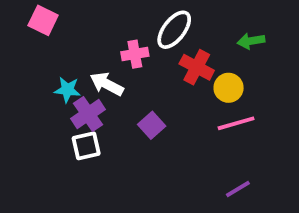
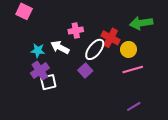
white ellipse: (174, 30) -> (95, 49), moved
green arrow: (251, 41) -> (141, 23), size x1.5
purple cross: (88, 114) -> (40, 71), moved

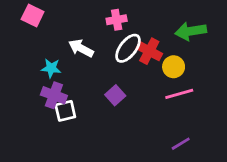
pink cross: (76, 30) -> (117, 20), moved
white arrow: (60, 47) -> (81, 48), moved
white ellipse: (95, 49) -> (128, 48), moved
purple cross: (40, 71) -> (54, 95), turned -36

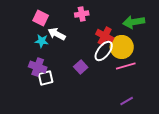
pink square: (33, 15) -> (41, 18), moved
white ellipse: (128, 48) -> (104, 51), moved
yellow circle: (174, 67) -> (122, 47), size x1.5
cyan star: (51, 68) -> (42, 41), moved

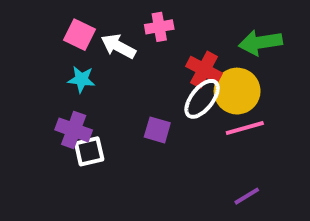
white arrow: (57, 34) -> (118, 46), moved
purple square: (81, 67) -> (157, 130), turned -32

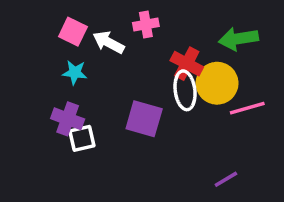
white ellipse: (202, 99) -> (185, 90), turned -45
pink line: (245, 128) -> (247, 108), moved
purple square: (157, 130) -> (144, 119), size x1.5

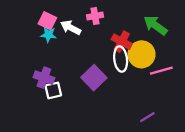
green arrow: (238, 39) -> (155, 25), turned 45
cyan star: (75, 73) -> (49, 35), moved
purple square: (144, 119) -> (94, 78), turned 30

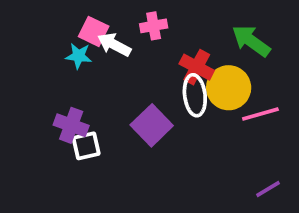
pink square: (47, 21) -> (94, 31), moved
purple line: (147, 117) -> (268, 189), moved

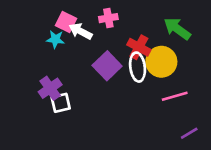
pink line: (260, 114) -> (175, 96), moved
purple cross: (71, 125) -> (50, 88), turned 35
purple square: (152, 125) -> (107, 66), moved

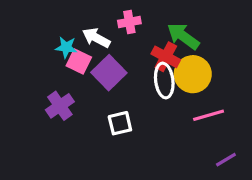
pink square: (66, 22) -> (79, 62), moved
green arrow: (177, 29) -> (183, 36), moved
purple square: (107, 66) -> (109, 73), moved
white square: (61, 103) -> (120, 123), moved

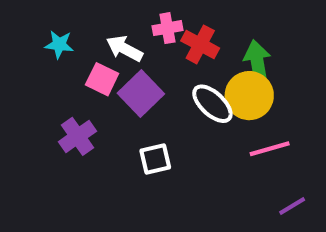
green arrow: (183, 36) -> (257, 63), moved, turned 44
cyan star: (66, 47) -> (59, 44), moved
red cross: (166, 57) -> (200, 44), moved
white ellipse: (164, 81) -> (212, 104), turned -40

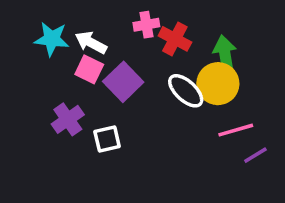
cyan star: (59, 44) -> (52, 39), size x1.4
white arrow: (125, 49) -> (91, 43), moved
white square: (155, 159) -> (107, 139), moved
purple line: (292, 206) -> (255, 155), moved

